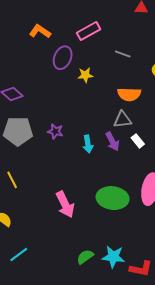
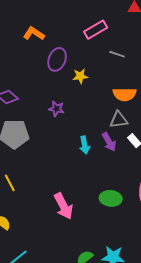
pink rectangle: (89, 31) -> (96, 30), moved
purple star: (55, 131) -> (56, 109), moved
green ellipse: (113, 198) -> (111, 198), size x0.7

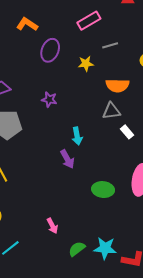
gray line: (117, 54) -> (110, 45), turned -35
yellow star: (80, 76) -> (86, 64), moved
purple arrow: (109, 142) -> (67, 159), moved
pink arrow: (63, 206) -> (52, 226), moved, size x0.6

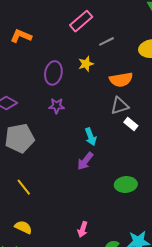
purple ellipse: (50, 50) -> (53, 73), moved
white rectangle: (127, 132) -> (131, 124), moved
purple arrow: (67, 159) -> (85, 161), turned 78
pink arrow: (52, 226) -> (83, 229), turned 56

